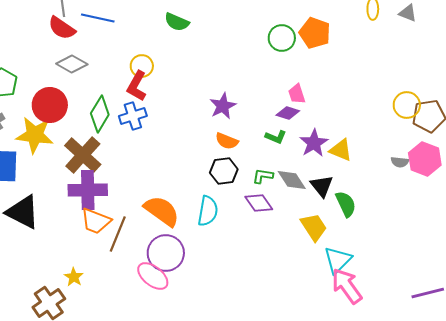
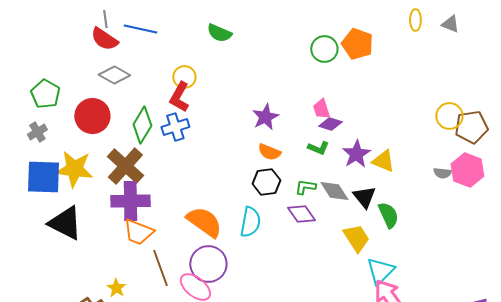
pink trapezoid: (297, 94) -> (321, 109), moved
yellow star: (35, 135) -> (74, 169), moved
brown line: (118, 234) -> (160, 268), moved, turned -42

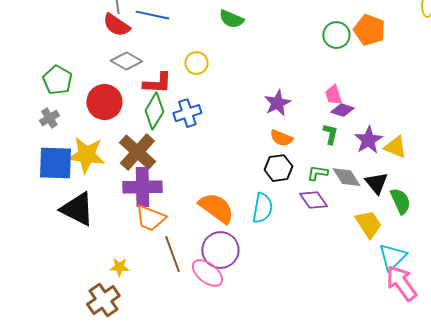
red L-shape: (179, 97) -> (157, 83), moved, turned -116
green L-shape: (318, 148) -> (330, 134), turned -100
yellow star: (116, 288) -> (119, 267), moved, turned -30

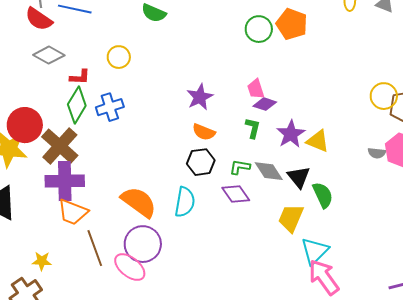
red L-shape: (157, 83) -> (80, 77), size x0.7
red circle: (104, 102) -> (25, 125), moved
yellow trapezoid: (368, 224) -> (291, 218), turned -124

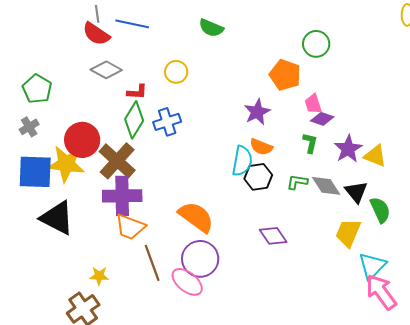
orange pentagon: (292, 24) -> (285, 75), moved
purple diamond: (236, 194) -> (273, 236), moved
cyan semicircle: (185, 202) -> (242, 161), moved

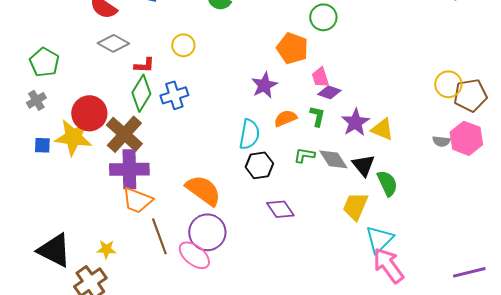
orange semicircle: (261, 147) -> (285, 118), moved, turned 135
blue square: (35, 172) -> (42, 145), size x0.5
black hexagon: (258, 177) -> (259, 165), moved
black triangle: (57, 218) -> (54, 250), moved

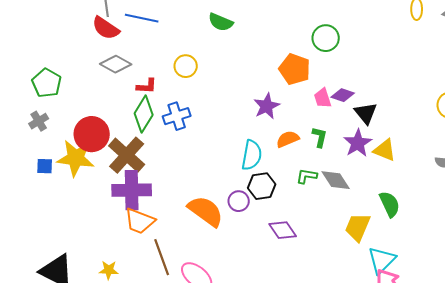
purple diamond: (329, 92) -> (343, 95), moved
black triangle: (363, 165) -> (366, 113), moved
purple circle: (207, 232) -> (239, 201), moved, size x0.6

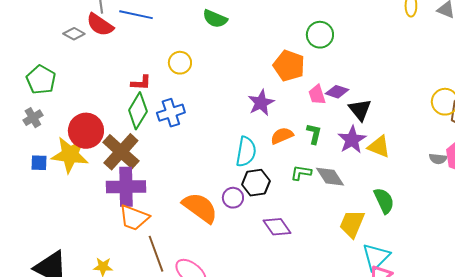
gray diamond: (116, 64) -> (74, 34), moved, size x0.7

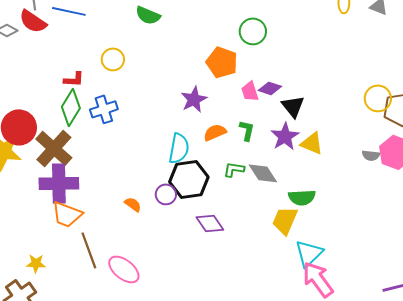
black hexagon: (256, 183) -> (189, 179), size x1.4
green semicircle: (384, 201) -> (302, 197), moved, turned 112
orange semicircle: (200, 208) -> (133, 204), size x0.5

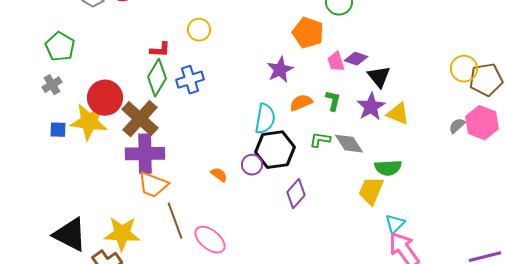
gray semicircle: (371, 155) -> (457, 126), turned 132
purple diamond: (210, 223) -> (296, 194), turned 76
cyan triangle: (309, 253) -> (395, 224), size x0.7
yellow star: (36, 263) -> (122, 234), size x1.8

